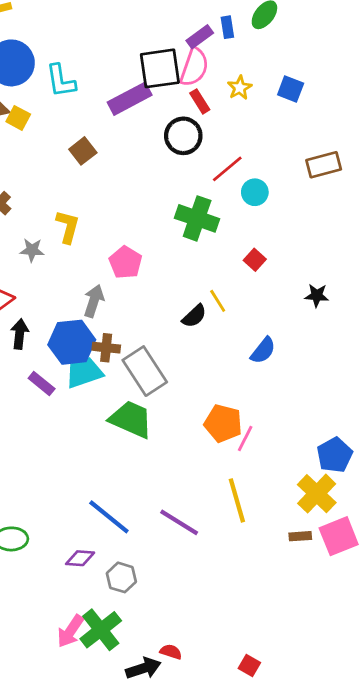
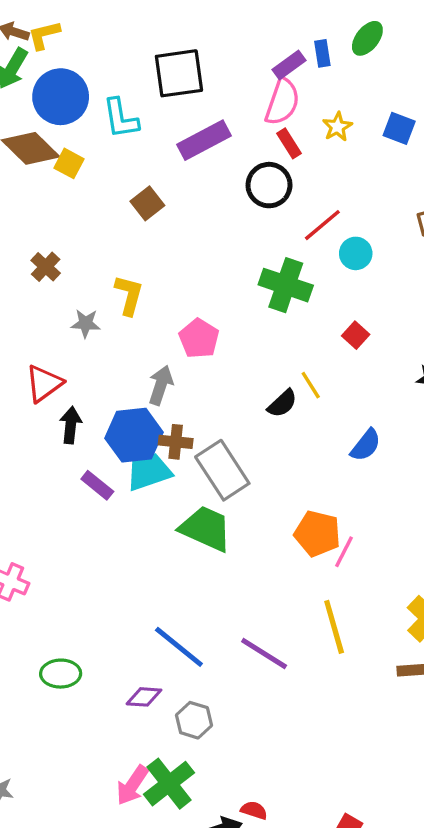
black square: (160, 68) -> (179, 73), moved

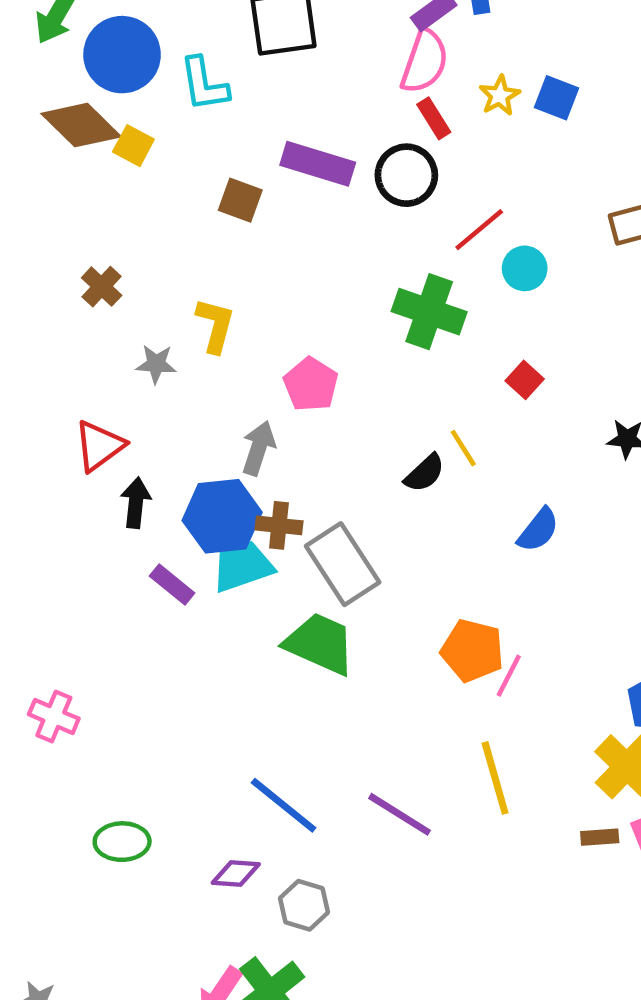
blue square: (399, 128) -> (556, 98), moved
purple rectangle: (204, 140) -> (318, 164), moved, turned 45
brown square: (147, 203) -> (240, 200), turned -32

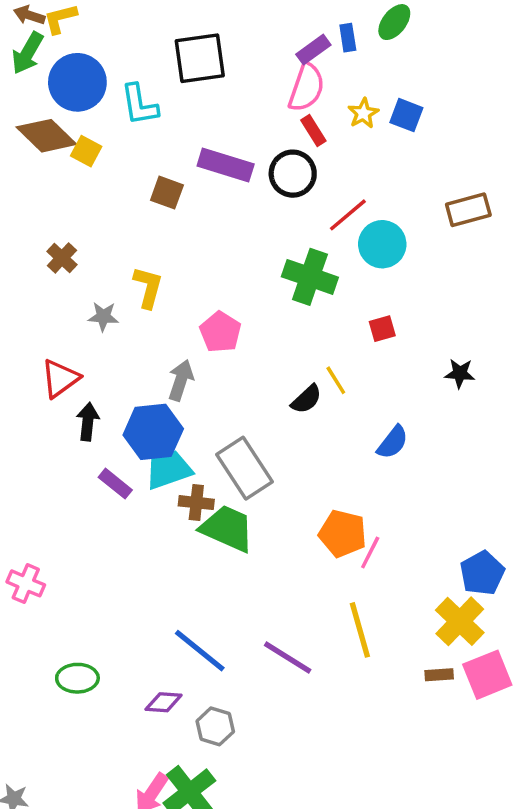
cyan circle: (525, 268) -> (382, 244), size x1.4
red square: (525, 380) -> (382, 329), turned 32
brown cross: (279, 525) -> (196, 503), moved

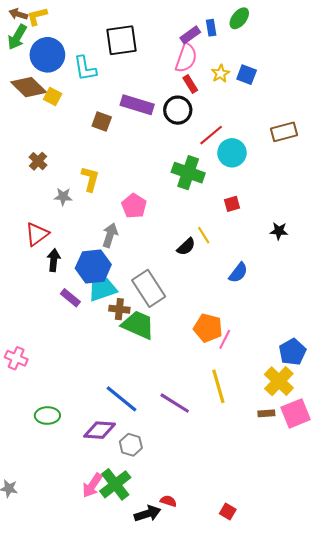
purple diamond: (164, 702) -> (100, 430), size x1.4

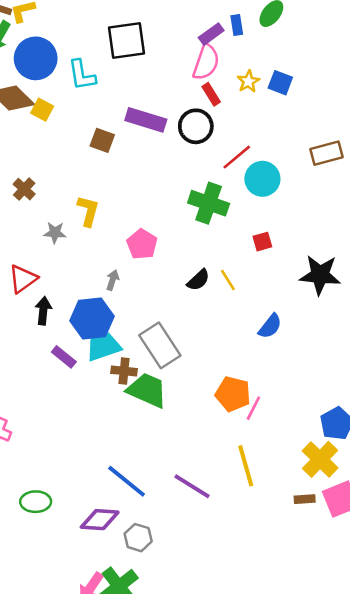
black star: (279, 231) -> (320, 275), size x1.8
gray arrow: (110, 235) -> (113, 280), size x0.7
black semicircle: (186, 247) -> (198, 280), moved

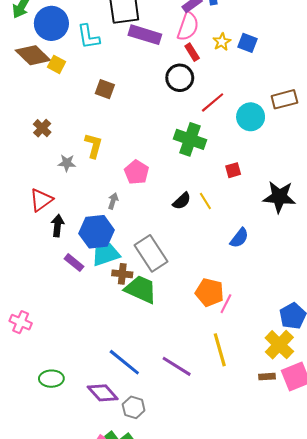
purple rectangle: (146, 120) -> (145, 35), moved
cyan circle: (262, 179) -> (251, 117), moved
purple diamond: (100, 520) -> (103, 393), turned 44

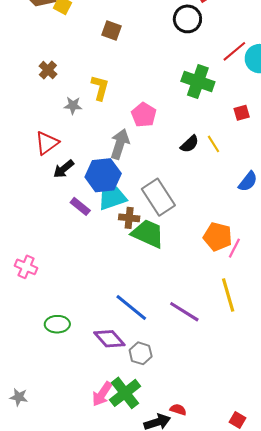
red line: (213, 102) -> (234, 51), moved
gray arrow: (113, 201) -> (120, 144), size x1.8
black arrow: (58, 226) -> (64, 169), turned -135

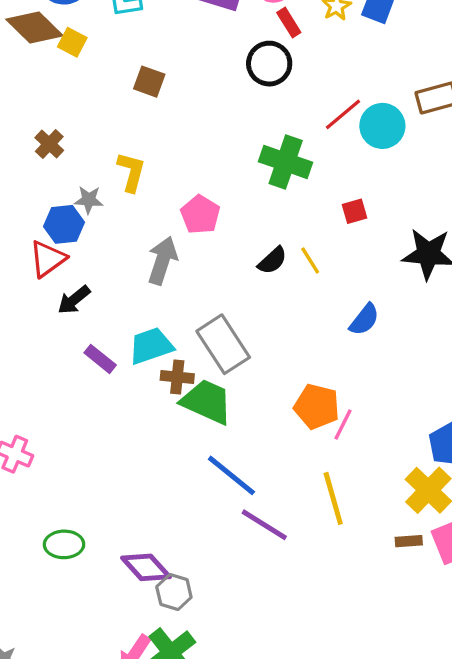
blue hexagon: (103, 175) -> (64, 224), moved, size x0.7
blue line: (131, 308) -> (231, 475), moved
gray hexagon: (141, 353) -> (174, 592), moved

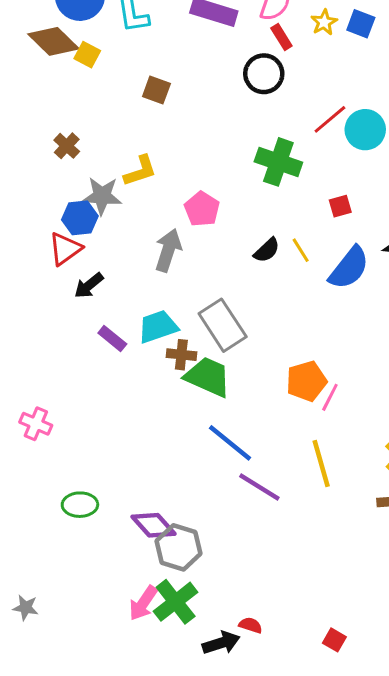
yellow L-shape: (131, 172) -> (140, 171), turned 57
gray star: (89, 200) -> (102, 196), size x1.5
blue semicircle: (364, 320) -> (349, 268), moved, size x1.5
orange pentagon: (317, 407) -> (306, 381), turned -30
gray hexagon: (174, 592) -> (178, 547), size x1.4

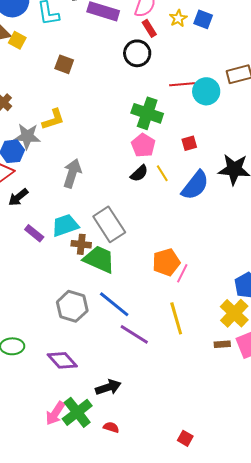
red line: (330, 119) -> (182, 84), turned 35
pink pentagon: (202, 209) -> (143, 145), moved
gray hexagon: (178, 547) -> (72, 306), moved
red semicircle: (251, 625) -> (111, 427), moved
black arrow: (221, 643) -> (108, 387), moved

